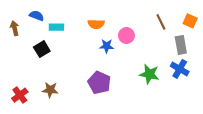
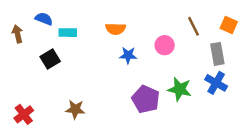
pink circle: (126, 36) -> (165, 45), moved
purple pentagon: (99, 83) -> (146, 99), moved
brown star: (50, 90) -> (75, 109), moved

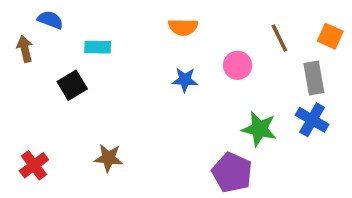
blue semicircle: (44, 19) -> (50, 20), moved
orange semicircle: (116, 29) -> (183, 27), moved
purple pentagon: (146, 99) -> (232, 173), moved

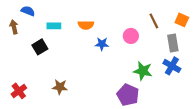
orange semicircle: (183, 27) -> (86, 25), moved

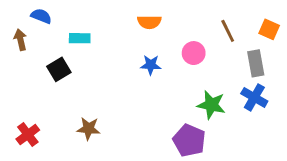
orange semicircle: (86, 25) -> (149, 22), moved

